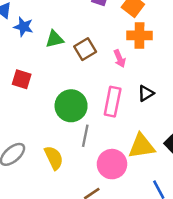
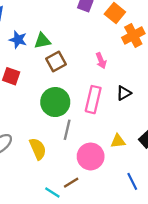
blue star: (24, 27) -> (18, 40), moved
orange cross: (139, 35) -> (133, 35), moved, turned -30
brown square: (85, 49) -> (56, 61), moved
yellow triangle: (141, 146) -> (118, 141), size x0.6

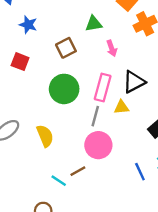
green triangle: (42, 41) -> (94, 24), moved
black triangle: (124, 93) -> (134, 82), size x1.5
gray line: (67, 130) -> (95, 116), moved
yellow triangle: (118, 141) -> (122, 107), moved

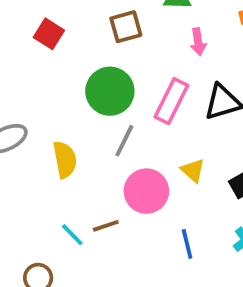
yellow triangle: (122, 107) -> (193, 170), moved, turned 35
gray line: (95, 116) -> (124, 141), moved
blue line: (140, 172) -> (187, 244), moved

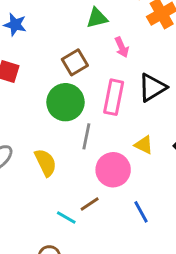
brown square: (126, 27) -> (75, 62), moved
blue line: (187, 244) -> (141, 212), moved

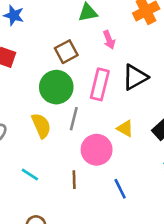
yellow semicircle: (46, 163) -> (41, 126), moved
brown line: (90, 204) -> (74, 180), turned -60
cyan line: (66, 218) -> (30, 175), moved

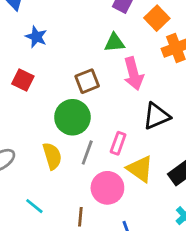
pink arrow: (109, 40) -> (133, 74), size x1.6
pink rectangle: (100, 84) -> (118, 143), moved, size x0.7
yellow triangle: (125, 128) -> (140, 169), size x1.5

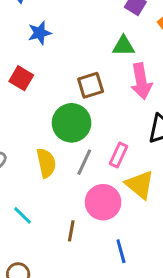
blue star: (36, 37) -> (40, 33), turned 30

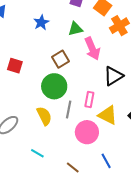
blue star: (40, 33) -> (41, 22), moved
brown line: (71, 231) -> (73, 168), moved, turned -48

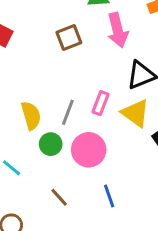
green circle: (54, 86) -> (51, 144), moved, size x0.6
yellow triangle: (108, 115) -> (135, 113), moved

